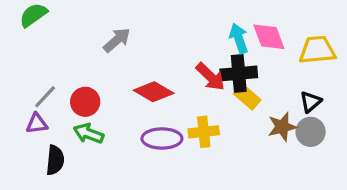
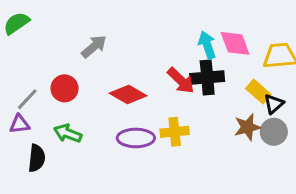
yellow rectangle: (247, 97) -> (258, 91), moved
red circle: (85, 102) -> (65, 88), moved

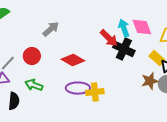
black cross: (207, 78) -> (124, 49), turned 30
red arrow: (181, 81) -> (109, 38), moved
yellow cross: (175, 132) -> (95, 92), moved

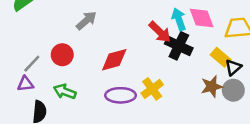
red diamond: (73, 60) -> (114, 60), turned -45
yellow cross: (95, 92) -> (152, 89), moved, turned -30

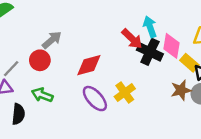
pink diamond: (202, 18) -> (171, 46), moved, turned 30
gray arrow: (86, 21) -> (52, 40), moved
purple ellipse: (121, 95) -> (95, 99), turned 48

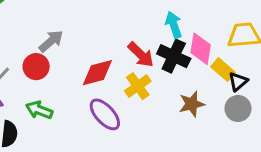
red arrow: (132, 39) -> (141, 55), moved
brown star: (181, 90) -> (192, 104), moved
yellow cross: (125, 93) -> (138, 86), moved

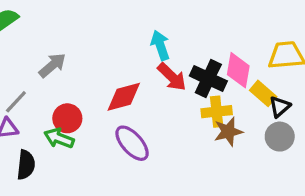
cyan arrow: (174, 25) -> (160, 45), moved
gray arrow: (51, 41) -> (52, 65), moved
red circle: (36, 67) -> (67, 118), moved
yellow cross: (138, 86) -> (217, 112), moved, turned 30

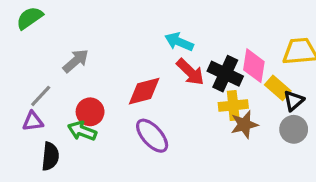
cyan arrow: (160, 45) -> (179, 42), turned -48

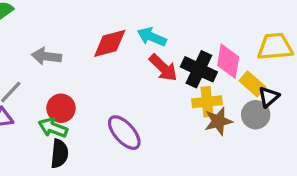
gray arrow: (76, 61) -> (46, 56), turned -132
red diamond: (144, 91) -> (110, 43), moved
gray circle: (294, 129) -> (256, 115), moved
black semicircle: (50, 156) -> (59, 154), moved

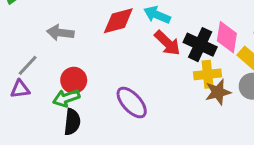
green arrow: (53, 128) -> (66, 98), turned -40

